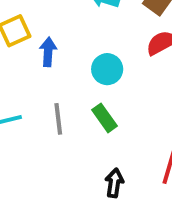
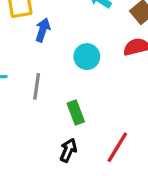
green rectangle: (104, 118) -> (76, 112), moved

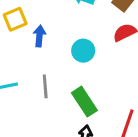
green rectangle: (76, 112) -> (84, 102), size x1.4

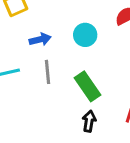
blue arrow: (40, 36) -> (40, 39), moved, turned 72

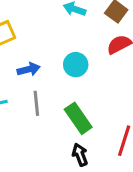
black arrow: (89, 121) -> (80, 155), turned -30

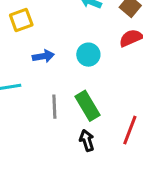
gray line: (36, 103) -> (54, 107), moved

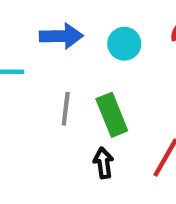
blue arrow: (43, 56) -> (61, 36), size x1.4

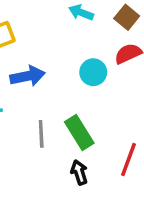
cyan circle: (124, 44) -> (93, 72), moved

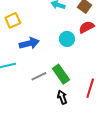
gray line: (41, 134) -> (39, 76), turned 70

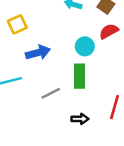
green rectangle: (61, 74) -> (79, 76), moved, turned 36
black arrow: (62, 97) -> (80, 119), turned 112

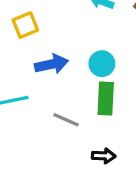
cyan circle: (85, 46) -> (102, 64), moved
gray line: (51, 93) -> (66, 120), turned 48

